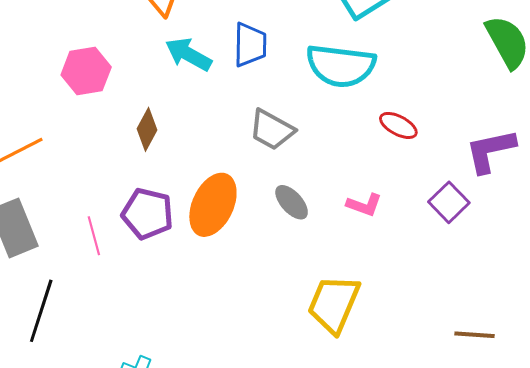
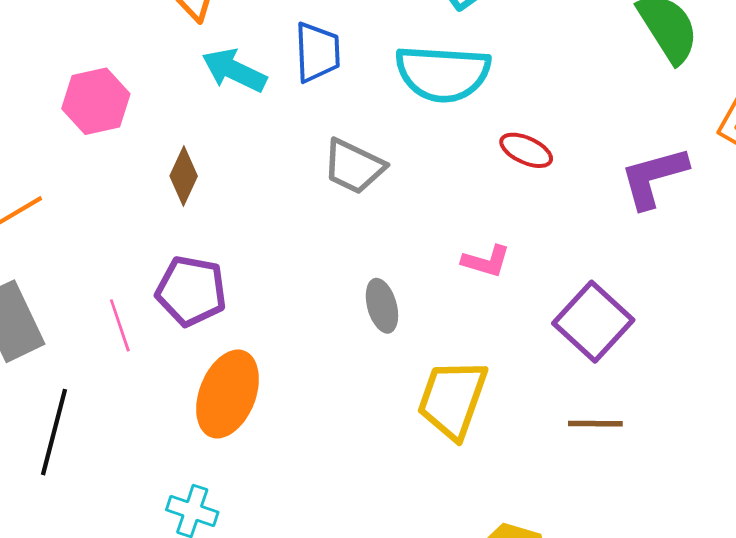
gray ellipse: (292, 202) -> (382, 306), moved, turned 30
purple square: (449, 202) -> (593, 322), moved, size x1.4
orange ellipse: (213, 205) -> (228, 394), moved
brown line: (475, 335) -> (595, 424), moved

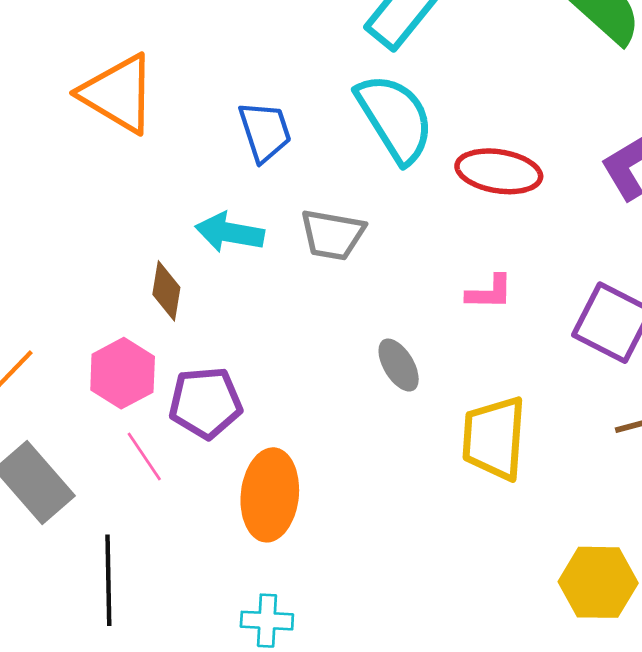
cyan arrow: (234, 70) -> (230, 232), moved
cyan semicircle: (443, 73) -> (395, 118), turned -110
pink hexagon: (96, 101) -> (123, 373), moved
red ellipse: (526, 150) -> (499, 171), size x1.5

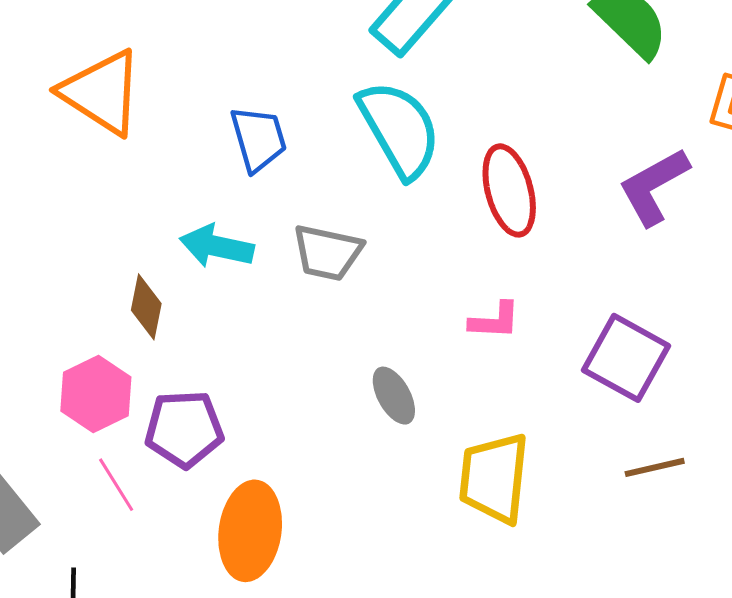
red ellipse: (499, 171) -> (509, 190), turned 64

